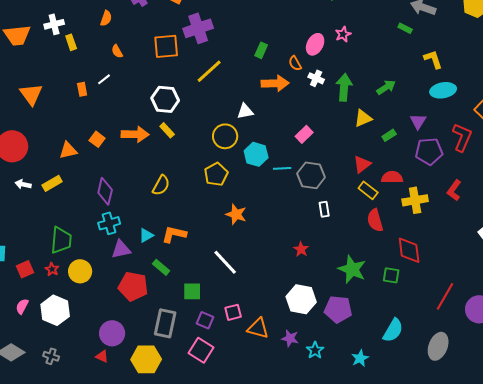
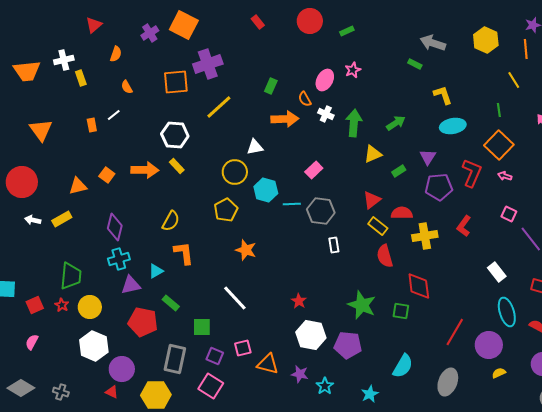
orange L-shape: (174, 234) -> (184, 253), moved, turned 70
red star: (301, 249) -> (299, 301), moved
white hexagon: (55, 310) -> (94, 346), moved

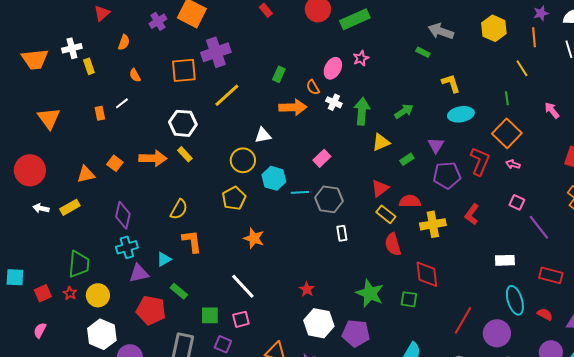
green rectangle: (347, 31) -> (355, 19), size x2.0
white rectangle: (497, 272) -> (505, 260), turned -54
pink square: (243, 348) -> (241, 319), moved

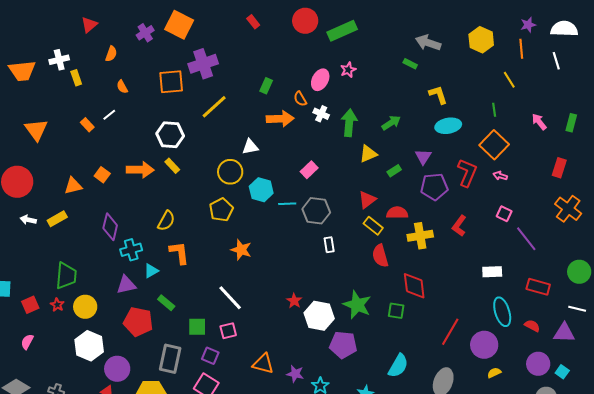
orange rectangle: (100, 113) -> (87, 125), turned -32
cyan cross: (127, 247) -> (131, 250), moved
white hexagon: (319, 323) -> (319, 316), moved

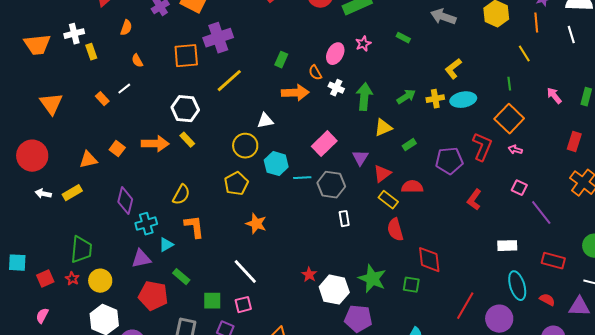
green rectangle: (410, 64) -> (403, 38), moved
yellow L-shape: (438, 95) -> (453, 69), turned -110
purple triangle: (423, 157) -> (360, 158), moved
pink rectangle: (309, 170) -> (324, 144), size x1.4
yellow cross: (420, 236) -> (435, 99), moved, size x0.7

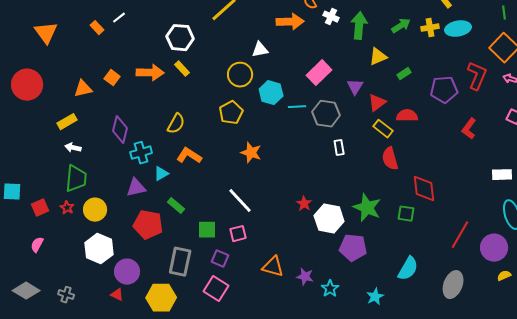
white arrow: (43, 194) -> (73, 148), moved
orange L-shape: (194, 227) -> (189, 156), turned -50

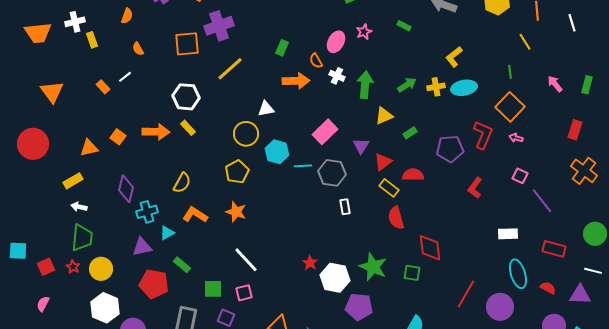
orange star: (251, 153) -> (236, 212), moved

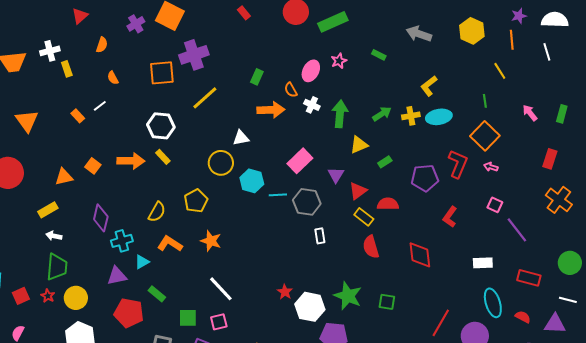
yellow pentagon: (237, 172) -> (196, 201), moved
red diamond: (430, 248) -> (420, 255), moved

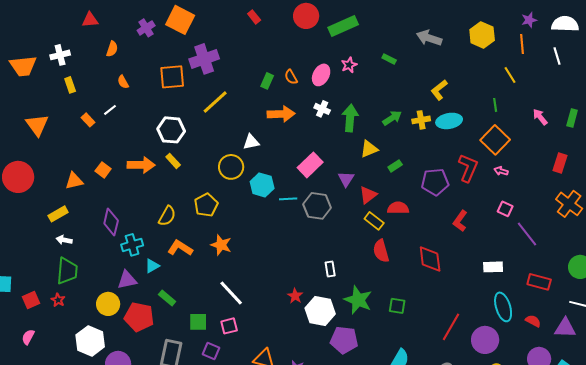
red triangle: (80, 16) -> (90, 20), turned 36
yellow rectangle: (67, 69) -> (70, 85), moved
orange semicircle: (291, 90) -> (291, 77), moved
white rectangle: (320, 236) -> (330, 269), moved
yellow circle: (76, 298) -> (108, 304), moved

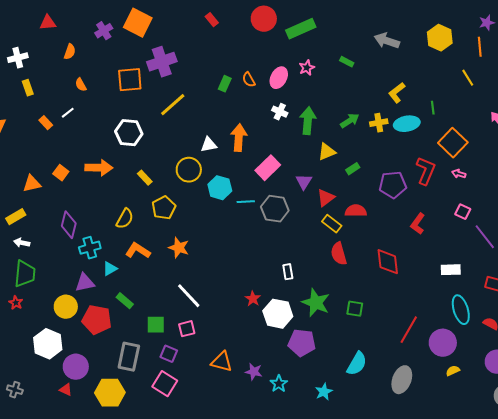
green line: (495, 105) -> (433, 108), moved
orange arrow: (281, 114) -> (239, 138), moved, turned -84
yellow rectangle: (173, 161) -> (145, 178), moved

